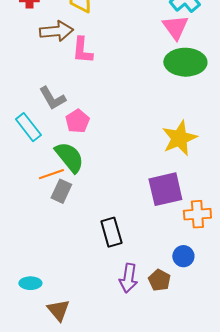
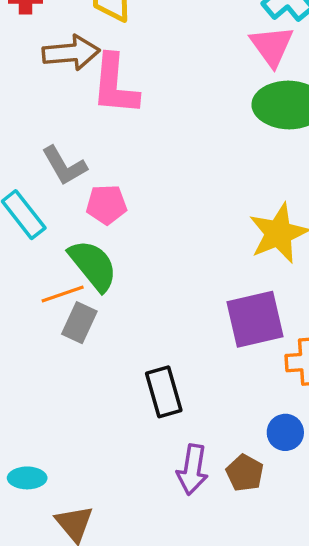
pink L-shape: (82, 50) -> (115, 85), size x1.4
pink pentagon: (77, 121) -> (106, 205), turned 30

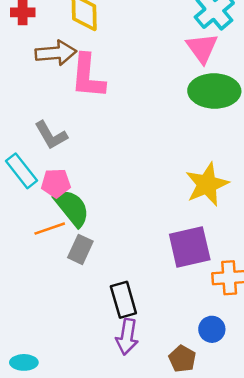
pink pentagon: (106, 205) -> (56, 183), moved
gray rectangle: (79, 323) -> (80, 249), moved
purple arrow: (193, 470) -> (127, 337), moved

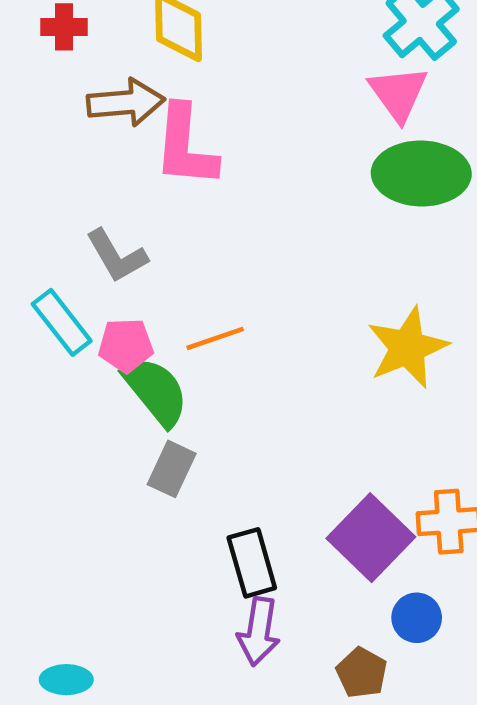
orange line: (50, 229) -> (215, 338), moved
purple square: (190, 247) -> (371, 538), moved, turned -33

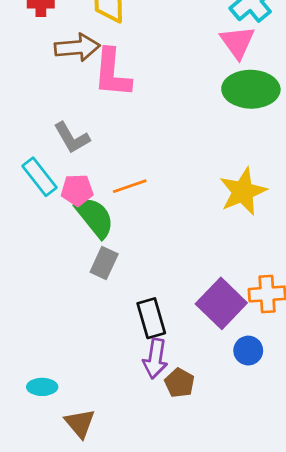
brown pentagon: (362, 673) -> (180, 383), moved

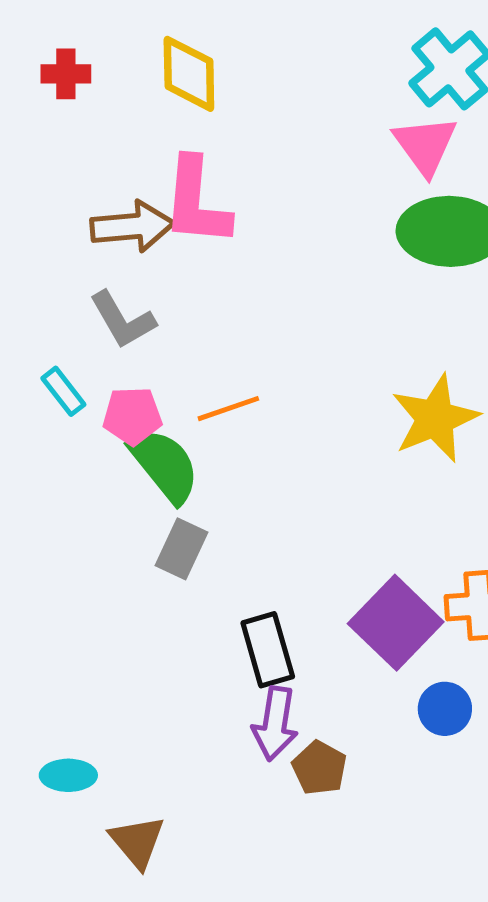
brown arrow: (77, 47) -> (132, 226), moved
cyan rectangle: (39, 177) -> (63, 391), size x0.7

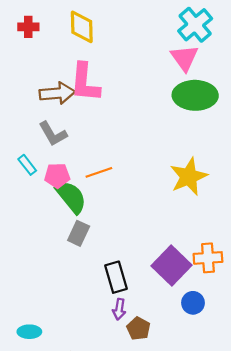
purple arrow: (275, 724) -> (119, 309), size x0.7

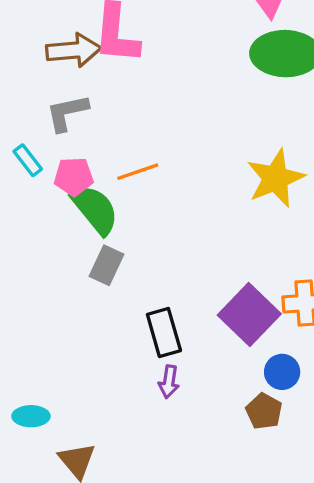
gray L-shape: (53, 134) -> (67, 113), turned 108
brown pentagon: (138, 328) -> (264, 411), moved

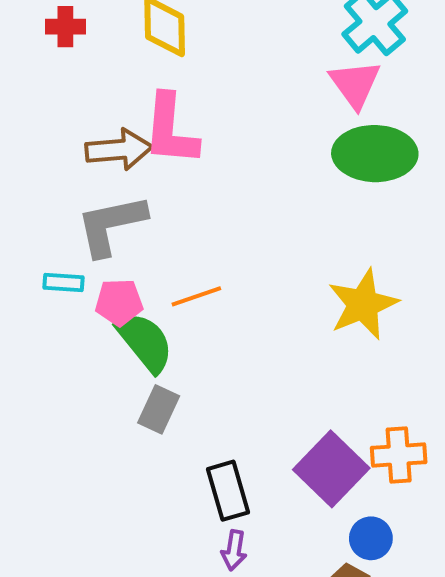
gray L-shape: (67, 113) -> (111, 225), size x1.4
cyan rectangle: (28, 160) -> (63, 282), turned -48

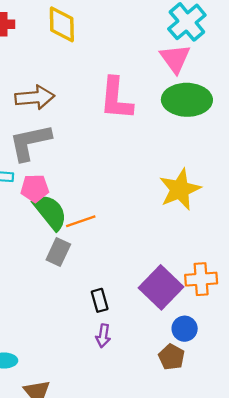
pink L-shape: (171, 130) -> (116, 99), moved
orange line: (196, 296) -> (81, 221), moved
black rectangle: (228, 491) -> (100, 300), size x0.7

